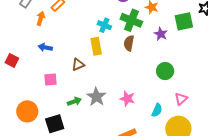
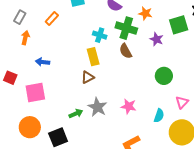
orange arrow: (41, 18) -> (25, 38), moved
brown semicircle: (129, 43) -> (126, 51), turned -35
brown triangle: (78, 65) -> (88, 77), moved
pink square: (50, 80) -> (35, 93), moved, size x1.5

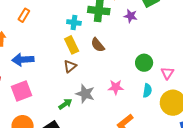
brown semicircle: (126, 51) -> (98, 45), moved
blue arrow: (43, 62) -> (23, 60), size x1.5
green circle: (164, 76) -> (144, 63), moved

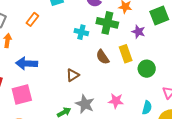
yellow rectangle: (72, 45) -> (126, 54), moved
green circle: (144, 63) -> (147, 69), moved

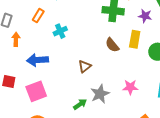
cyan cross: (81, 32) -> (60, 31), moved, turned -32
yellow rectangle: (126, 54) -> (135, 39), turned 36
gray star: (85, 104) -> (100, 94), turned 30

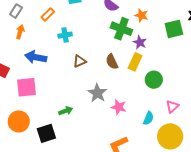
purple star: (145, 16) -> (140, 42), moved
brown triangle: (85, 66) -> (80, 61), moved
gray star: (100, 94) -> (97, 93), moved, turned -30

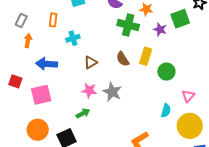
orange rectangle: (48, 14) -> (53, 20), turned -32
purple star: (140, 42) -> (160, 29), moved
pink star: (119, 107) -> (89, 90), moved

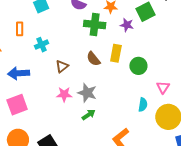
green arrow: (83, 113) -> (89, 115), moved

